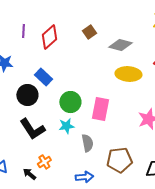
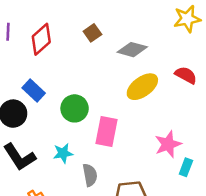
yellow ellipse: (128, 74) -> (142, 87), turned -40
green circle: (70, 102) -> (75, 108), moved

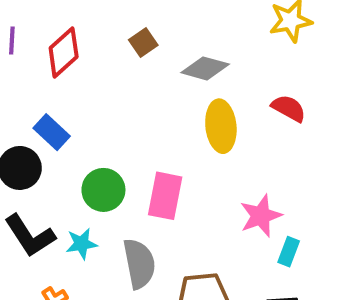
yellow ellipse: (142, 87) -> (221, 126), turned -60
green circle: (75, 108) -> (103, 190), moved
cyan star: (63, 153) -> (82, 244), moved
gray semicircle: (90, 175) -> (139, 264), size x1.4

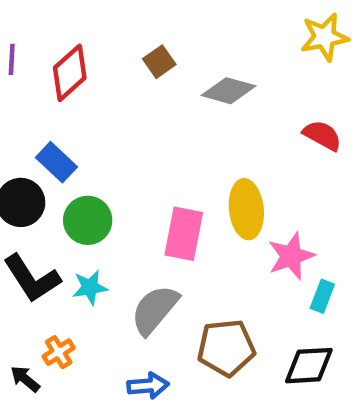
yellow ellipse: (221, 126) -> (246, 209), moved
green circle: (103, 190) -> (88, 220), moved
gray semicircle: (139, 264) -> (155, 310), turned -129

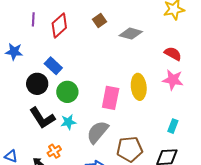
pink star: (291, 256) -> (173, 80), moved, turned 30

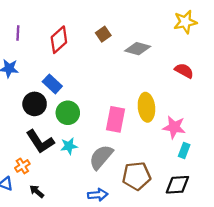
purple line: (33, 19) -> (18, 33), moved
pink star: (173, 80) -> (174, 127), moved
orange cross: (54, 151) -> (22, 166), moved

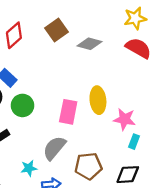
brown square: (103, 34) -> (56, 30), size x1.5
red semicircle: (184, 71) -> (138, 48), moved, size x1.4
cyan star: (69, 146) -> (29, 168), moved

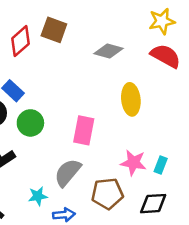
brown square: (56, 30) -> (54, 30), moved, turned -35
yellow ellipse: (98, 100) -> (131, 99), moved
pink star: (125, 119) -> (133, 163), moved

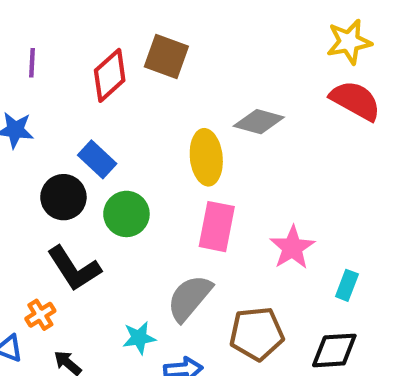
gray diamond: (109, 51) -> (259, 122), moved
yellow ellipse: (131, 99) -> (206, 157), moved
pink star: (133, 163) -> (292, 248), moved, turned 30

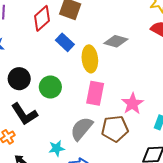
blue rectangle: (97, 159) -> (65, 42), moved
brown pentagon: (257, 334) -> (115, 129), moved

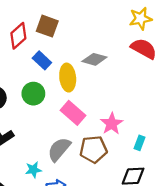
green circle: (50, 87) -> (33, 94), moved
pink rectangle: (95, 93) -> (73, 113), turned -60

